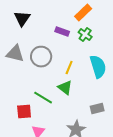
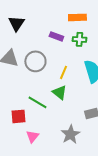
orange rectangle: (83, 13) -> (77, 17), turned 42
green cross: (85, 35) -> (79, 39), turned -32

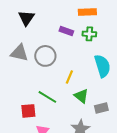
yellow line: (63, 72) -> (69, 77), moved
green triangle: (59, 92) -> (81, 96), moved

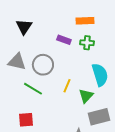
green triangle: (81, 96) -> (86, 96), moved, turned 35
green line: (47, 97) -> (33, 89), moved
gray rectangle: (101, 108) -> (99, 117), size x1.5

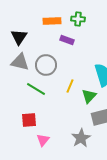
orange rectangle: (85, 21) -> (52, 21), moved
black triangle: (24, 27) -> (19, 37), moved
green cross: (87, 43) -> (78, 19), moved

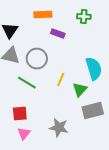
green cross: (78, 19) -> (84, 17), moved
gray star: (81, 138) -> (59, 128), moved, turned -30
pink triangle: (43, 140) -> (24, 134), moved

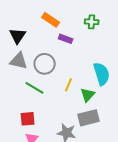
orange rectangle: (43, 15) -> (51, 20), turned 36
gray rectangle: (93, 111) -> (89, 118), moved

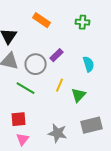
purple rectangle: (66, 39) -> (57, 55), moved, turned -64
cyan semicircle: (102, 74) -> (89, 64), moved, size x0.7
gray rectangle: (89, 118) -> (92, 125), moved

